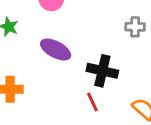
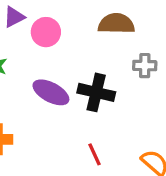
black cross: (102, 71) -> (96, 92), moved

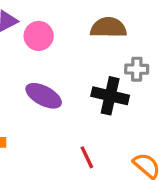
black cross: (96, 92) -> (110, 96), moved

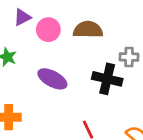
brown semicircle: (108, 28) -> (88, 30), moved

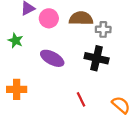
gray cross: (129, 57) -> (103, 29), moved

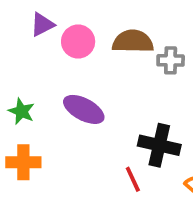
green star: (16, 41) -> (21, 111), moved
black cross: (97, 58) -> (159, 145), moved

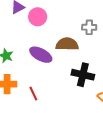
brown semicircle: (133, 42) -> (67, 44), moved
red line: (133, 179) -> (33, 94), moved

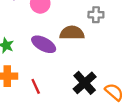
black cross: (83, 75) -> (85, 83), moved, turned 35

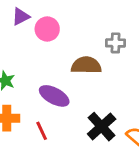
purple ellipse: (44, 44) -> (54, 96), moved

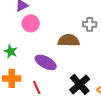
pink circle: (47, 29) -> (31, 23), moved

